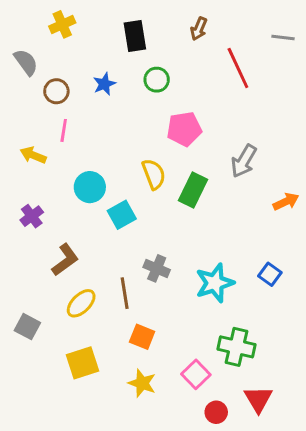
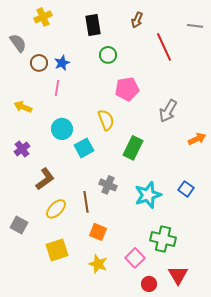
blue star: (104, 84) -> (62, 63), moved
pink line: (64, 130) -> (57, 88), moved
green rectangle: (193, 190) -> (133, 148), moved

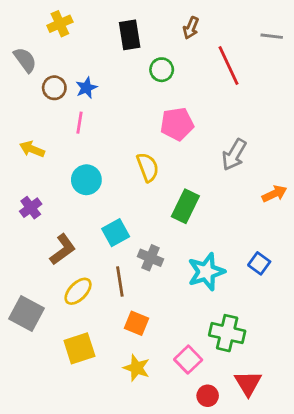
green circle: (108, 55) -> (162, 70), moved
cyan square: (84, 148) -> (116, 233), moved
gray square: (19, 225) -> (26, 314), size x1.4

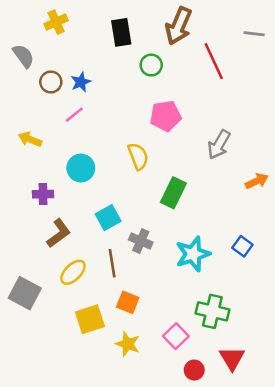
brown arrow: (191, 28) -> (179, 26), size x1.8
pink line: (79, 123) -> (74, 115), turned 42
purple cross: (31, 208) -> (43, 194), moved, turned 36
yellow square: (79, 348) -> (90, 319), moved

